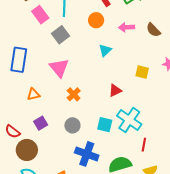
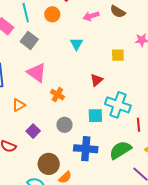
orange circle: (96, 20) -> (52, 14), moved
brown circle: (27, 150) -> (49, 164), moved

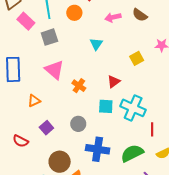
gray square: (29, 40) -> (49, 37), turned 30
yellow square: (118, 55) -> (137, 58), turned -32
orange cross: (57, 95) -> (79, 86), moved
cyan square: (95, 116) -> (106, 106), moved

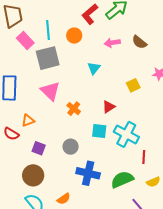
gray square: (49, 37) -> (48, 58), size x1.4
purple square: (46, 128) -> (39, 148), turned -32
red semicircle: (21, 141) -> (11, 134), moved
brown circle: (60, 162) -> (33, 175), moved

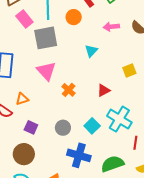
cyan square: (99, 131) -> (92, 126), moved, turned 35

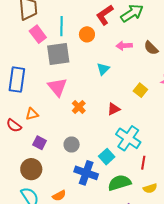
yellow square: (129, 70) -> (140, 90), turned -32
cyan square: (92, 126) -> (107, 157), moved

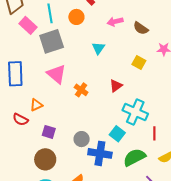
brown semicircle: (151, 48) -> (141, 28), moved
gray circle: (72, 145) -> (82, 139), moved

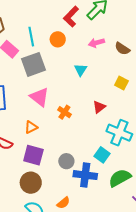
orange triangle: (36, 105) -> (31, 127), moved
purple square: (49, 132) -> (33, 155), size x1.5

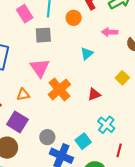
gray square: (34, 64) -> (43, 35), size x0.7
orange cross: (64, 112) -> (59, 89), size x1.6
cyan cross: (119, 133) -> (106, 125), size x0.7

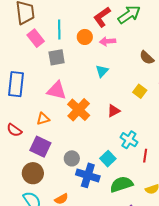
pink arrow: (110, 32) -> (108, 41), moved
pink triangle: (40, 68) -> (57, 90), turned -35
red line: (119, 150) -> (145, 156), moved

